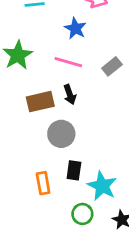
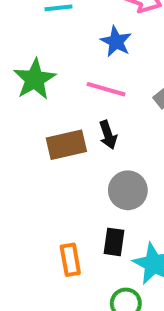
gray circle: (61, 134) -> (128, 190), moved

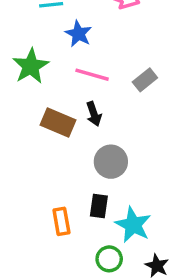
blue star: (116, 42) -> (78, 34), moved
brown rectangle: (66, 145) -> (58, 122), turned 36

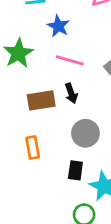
brown rectangle: (58, 122) -> (41, 100), turned -32
orange rectangle: (61, 221) -> (33, 148), moved

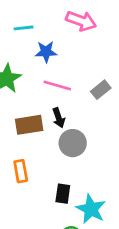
blue star: (58, 26) -> (46, 52), turned -30
gray circle: (85, 133) -> (73, 143), moved

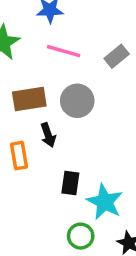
black arrow: (59, 118) -> (48, 135), moved
gray circle: (73, 143) -> (77, 101), moved

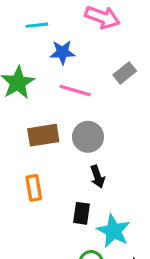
gray rectangle: (117, 56) -> (125, 73), moved
black arrow: (48, 135) -> (98, 177), moved

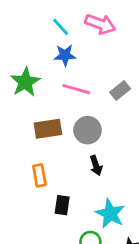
cyan line: (37, 25) -> (61, 27), moved, turned 54
gray rectangle: (125, 73) -> (120, 91), moved
black rectangle: (82, 213) -> (62, 205), moved

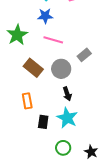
gray rectangle: (120, 91) -> (84, 55), moved
brown rectangle: (48, 129) -> (33, 68), turned 48
cyan star: (110, 214) -> (67, 118), moved

